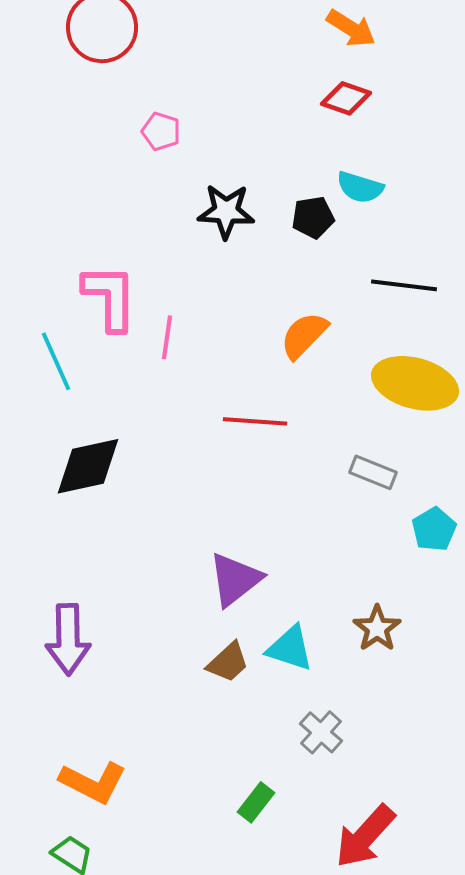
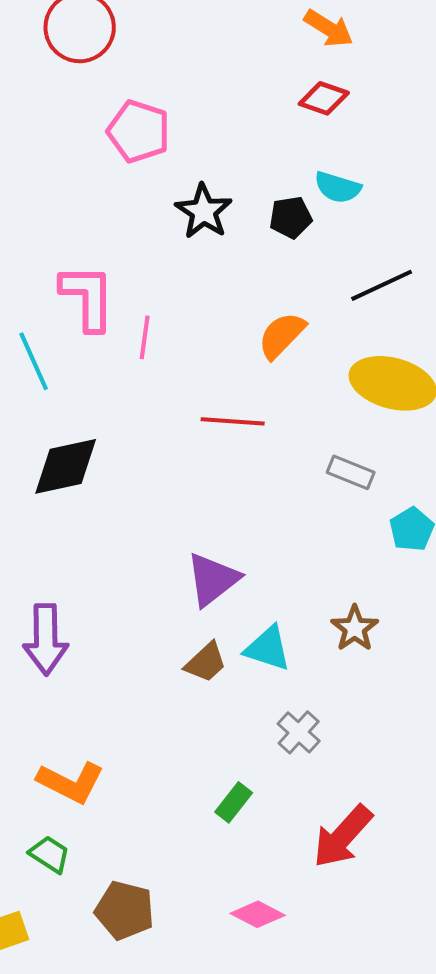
pink pentagon: (161, 131) -> (139, 131), size x1.6
black star: (226, 211) -> (204, 211), turned 30
black line: (404, 285) -> (382, 285), turned -32

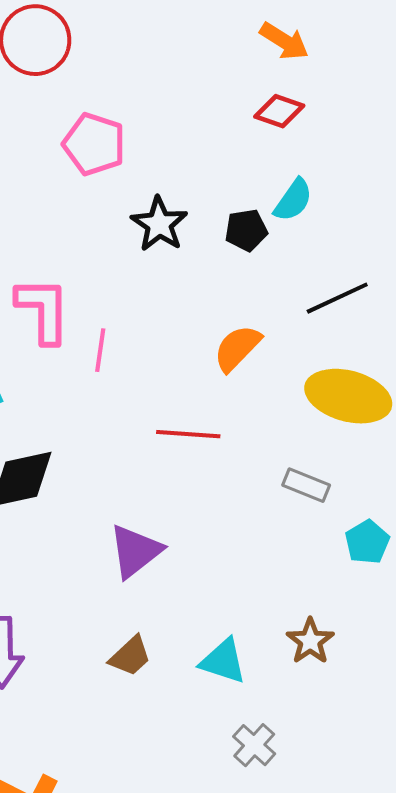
cyan semicircle: (338, 187) -> (293, 200), turned -72
purple triangle: (213, 579) -> (135, 551), moved
brown trapezoid: (206, 662) -> (130, 656), moved

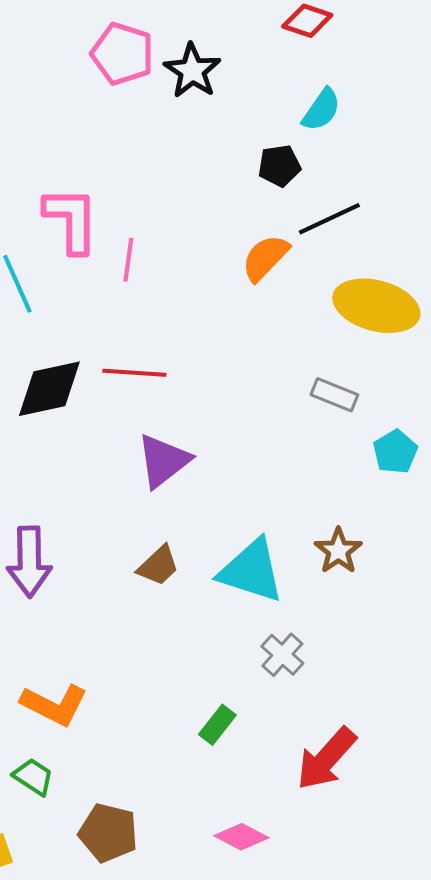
black star: (159, 224) -> (192, 71), moved
black pentagon: (246, 230) -> (279, 166), moved
black line: (337, 298) -> (329, 219), moved
red line: (188, 434) -> (134, 373), moved
cyan triangle: (223, 661) -> (251, 571), size x1.4

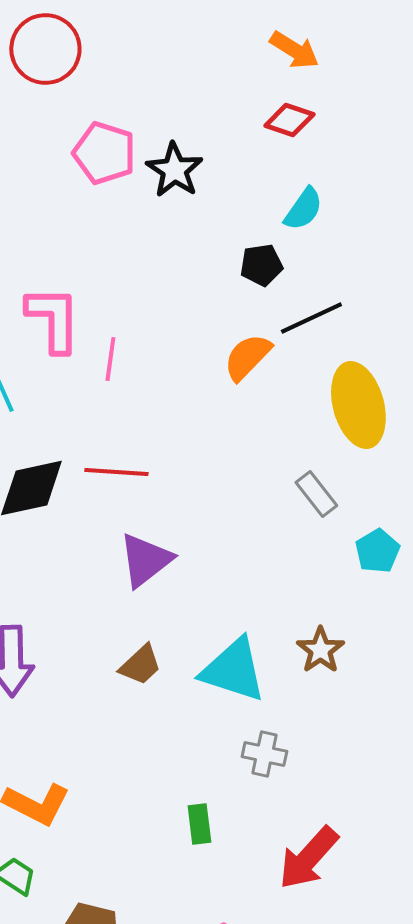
yellow ellipse: (376, 306) -> (358, 405), turned 60
gray rectangle: (334, 395) -> (316, 494), turned 30
gray cross: (282, 655) -> (264, 754), turned -30
green rectangle: (217, 725) -> (199, 824), turned -45

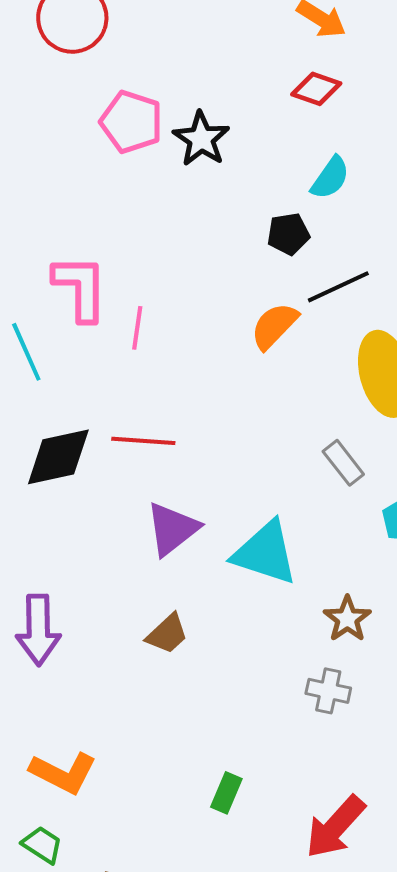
cyan triangle: (233, 670) -> (265, 553), moved
gray cross: (264, 754) -> (328, 691), moved
green rectangle: (199, 824) -> (226, 793), turned 30

